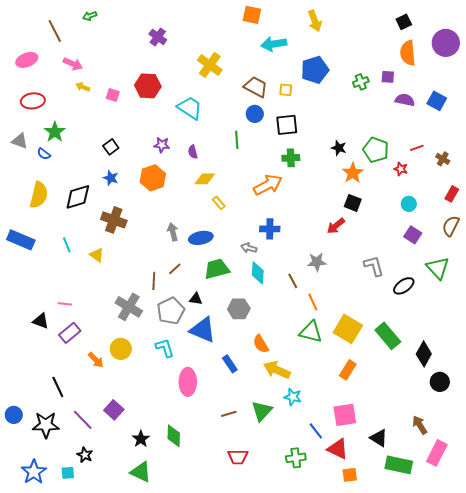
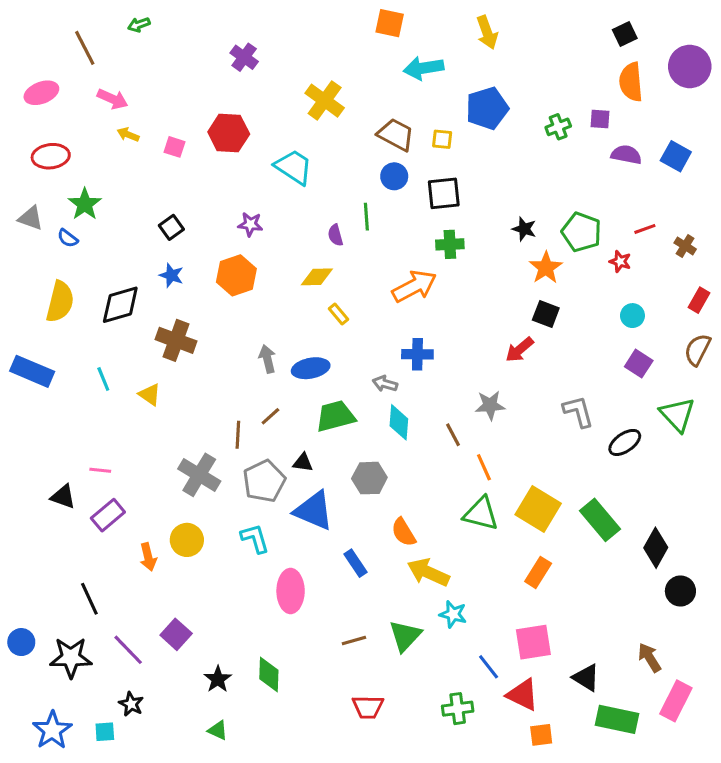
purple semicircle: (193, 152) -> (335, 235), moved
orange arrow: (96, 360) -> (148, 557), turned 30
green triangle: (141, 472) -> (218, 730), size x0.6

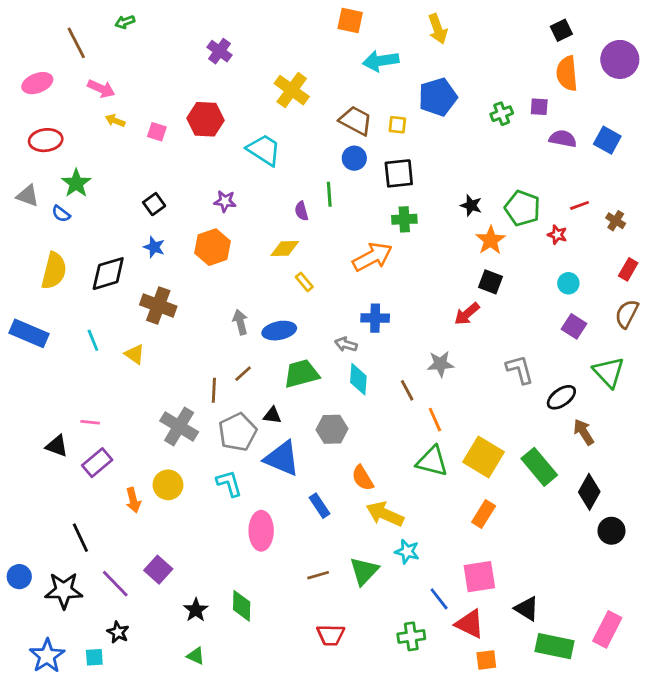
brown arrow: (650, 658) -> (584, 432), moved

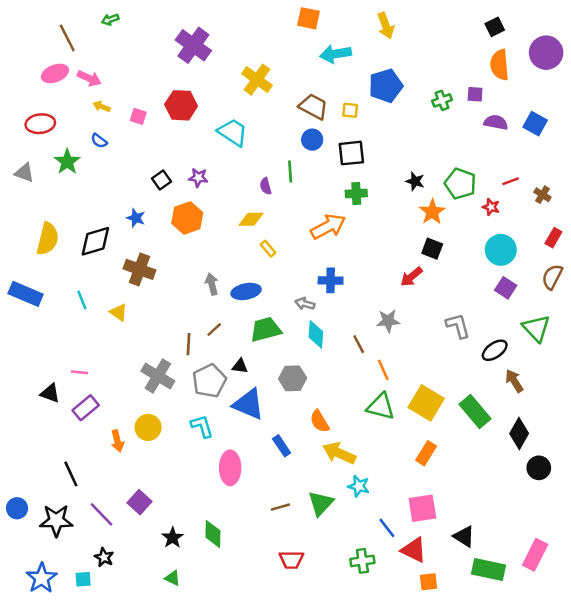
purple cross: (219, 51) -> (193, 45), size x1.6
pink ellipse: (37, 83) -> (55, 73), moved
black square: (154, 204) -> (162, 180), moved
blue semicircle: (61, 214) -> (99, 141), moved
cyan circle: (568, 283) -> (501, 250), size x1.6

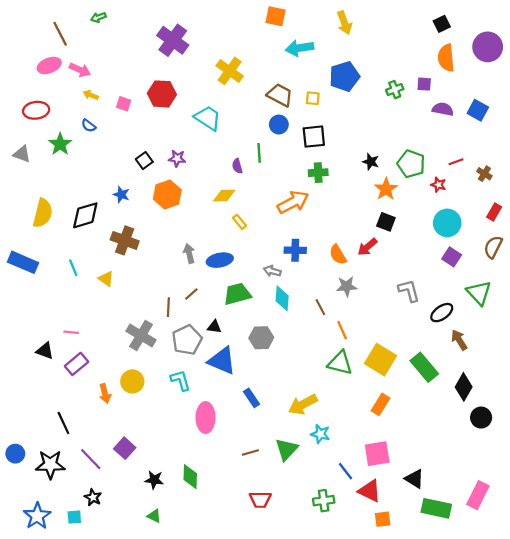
orange semicircle: (320, 421) -> (338, 255), moved
yellow arrow: (339, 453) -> (303, 404), turned -52
black star: (173, 538) -> (154, 480), turned -30

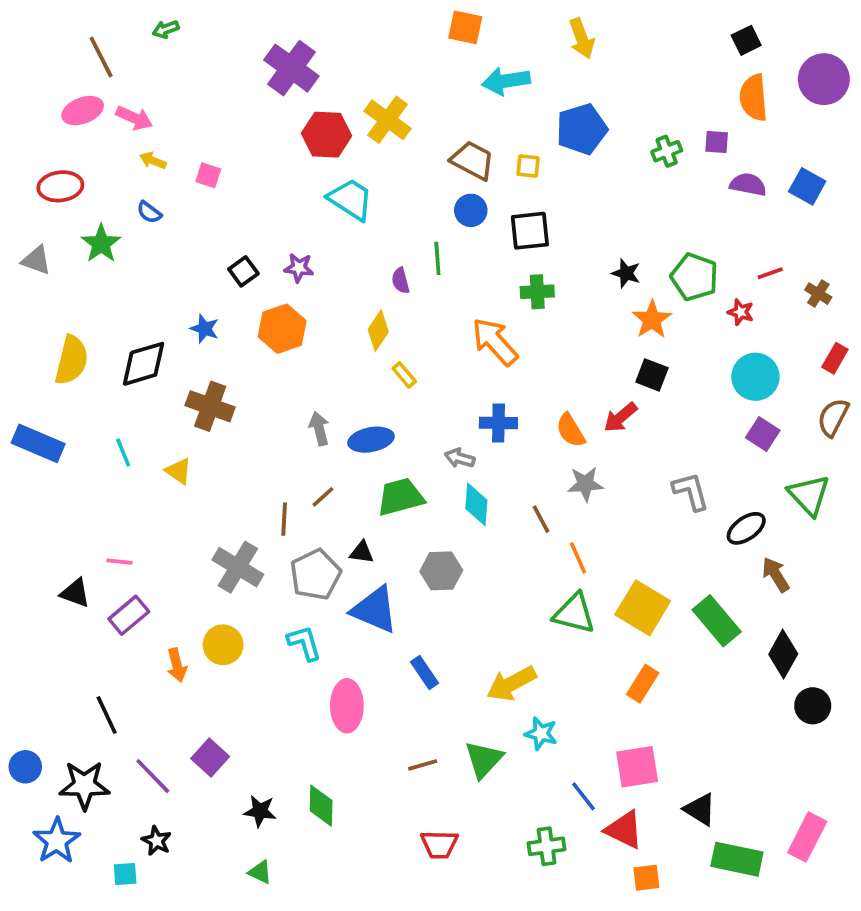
red hexagon: (162, 94) -> (327, 135), moved
yellow diamond: (224, 196) -> (378, 331), turned -55
orange arrow: (293, 202) -> (495, 342), turned -104
blue star: (37, 516) -> (57, 841), moved

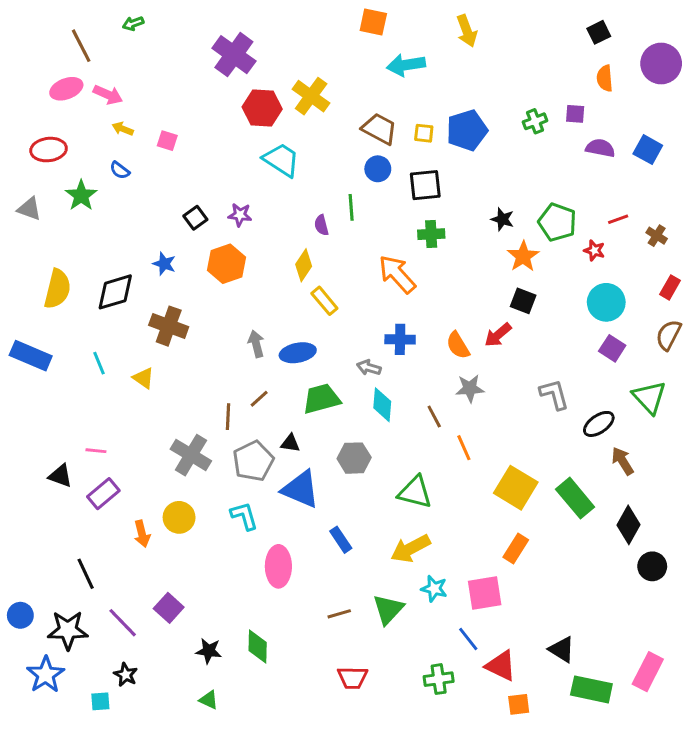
orange semicircle: (754, 98) -> (605, 78), size x0.7
blue pentagon: (582, 129) -> (467, 130), moved
yellow rectangle: (404, 375) -> (324, 301), size x1.4
green triangle: (574, 613) -> (415, 492), moved
pink square: (637, 767) -> (485, 593), moved

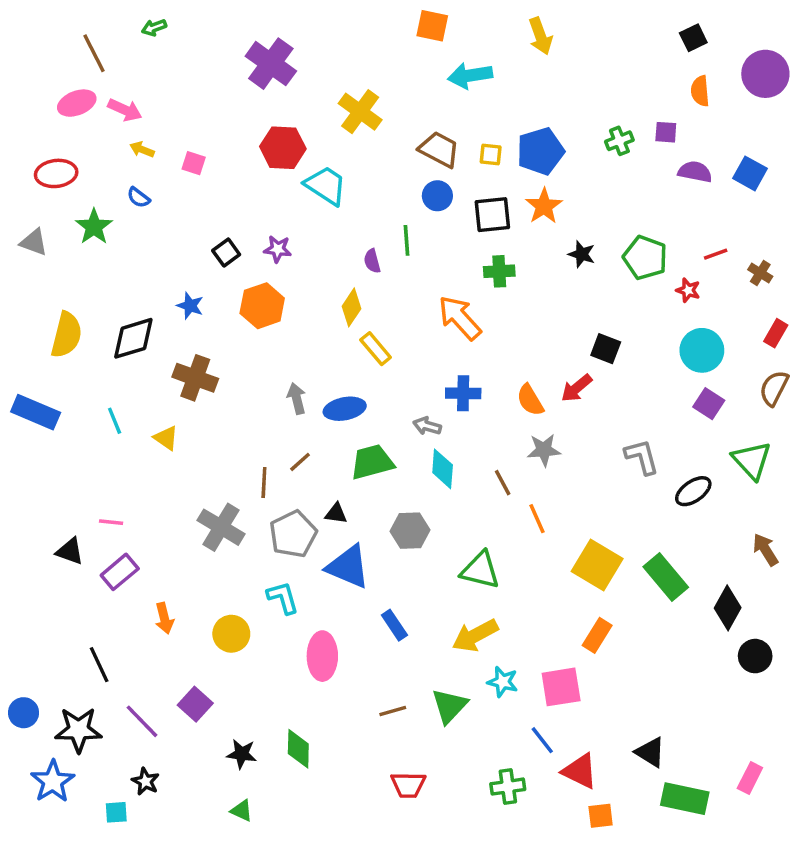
red hexagon: (262, 108) -> (283, 148), moved
orange star: (523, 256) -> (544, 206), moved
brown arrow: (623, 461) -> (765, 550), moved
yellow circle: (179, 517) -> (231, 634), moved
pink rectangle: (648, 672) -> (750, 778), size x0.7

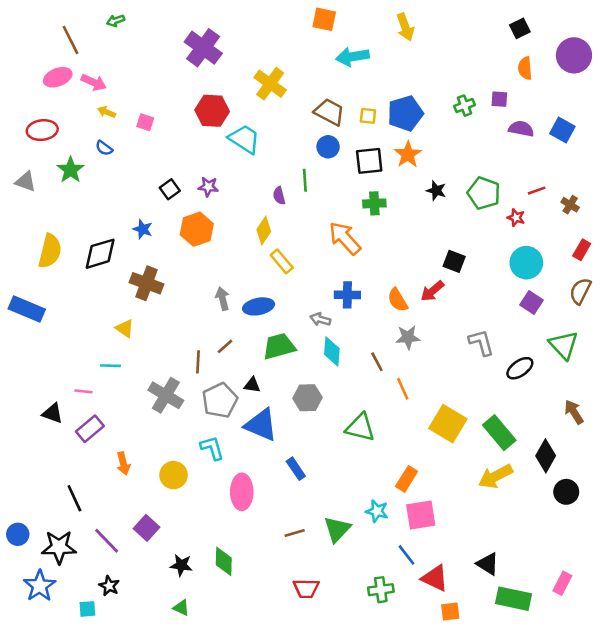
cyan line: (115, 421) -> (110, 366), moved, turned -66
yellow arrow: (475, 635) -> (495, 476), moved
orange rectangle: (597, 635) -> (407, 479), moved

